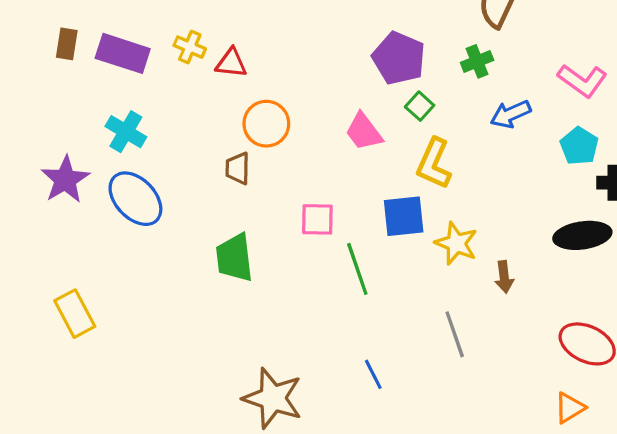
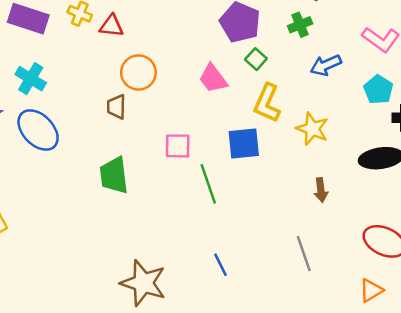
yellow star: (456, 243) -> (312, 129), moved
gray line: (455, 334) -> (304, 254), moved

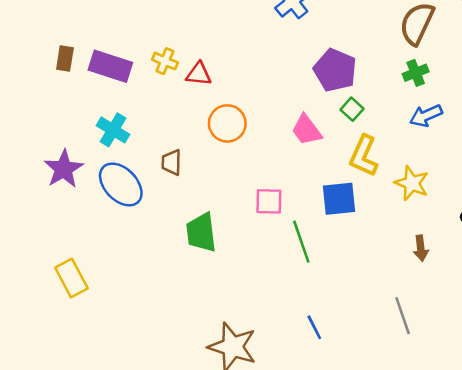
green cross: (300, 25) -> (416, 73), moved
brown trapezoid: (116, 107) -> (171, 162), moved

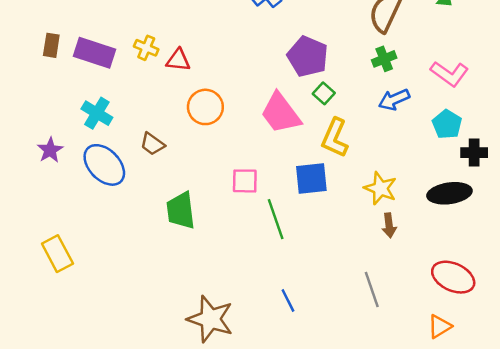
pink trapezoid: (306, 130) -> (281, 113), size x1.4
brown trapezoid: (171, 162) -> (152, 144), turned -55
purple star: (64, 169) -> (50, 150), size x0.7
yellow star: (412, 183) -> (380, 188), moved

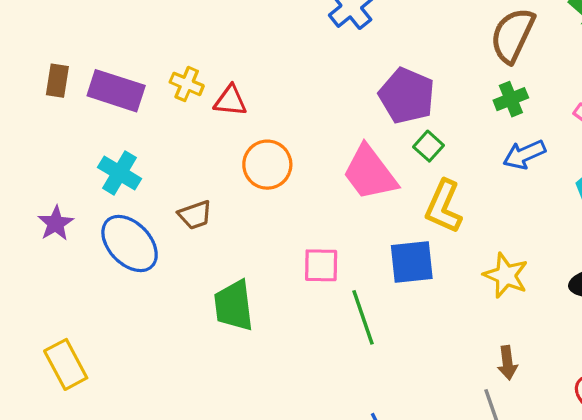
brown trapezoid: (152, 144) -> (195, 215), turned -55
brown arrow: (389, 225) -> (507, 363), moved

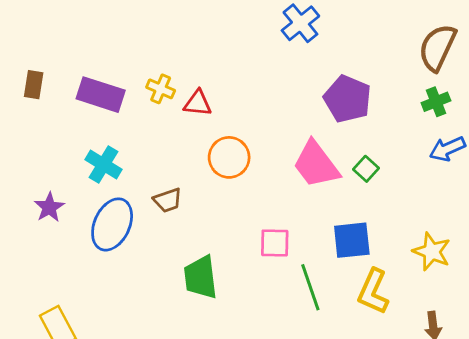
brown rectangle: (57, 81) -> (34, 85), moved
green square: (429, 146) -> (366, 169), moved
yellow L-shape: (444, 207) -> (373, 292), moved
blue ellipse: (130, 244) -> (112, 224), turned 69

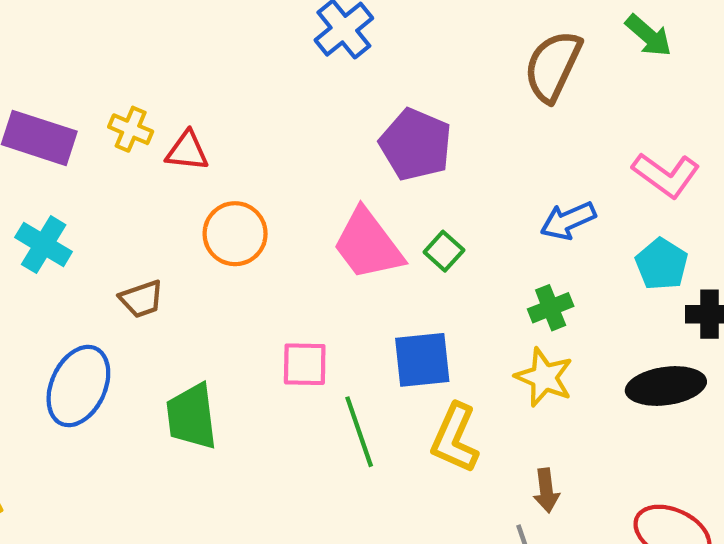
green cross: (436, 102) -> (551, 308), moved
blue ellipse: (112, 224) -> (78, 386), moved

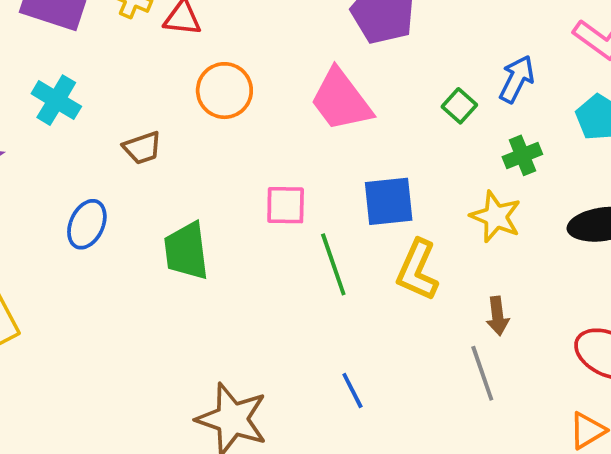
blue arrow: (568, 221) -> (517, 79), turned 141
green square: (444, 251) -> (459, 106), moved
green cross: (551, 308) -> (522, 155), moved
blue ellipse: (78, 386) -> (87, 224), size x0.7

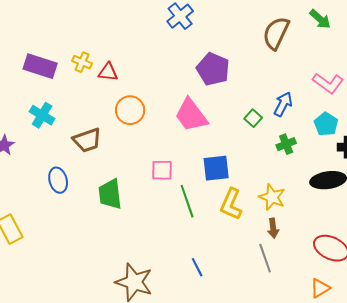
brown trapezoid: (142, 148) -> (87, 140), size x1.4
yellow star: (496, 217) -> (272, 197), moved
blue ellipse: (87, 224) -> (58, 180), turned -40

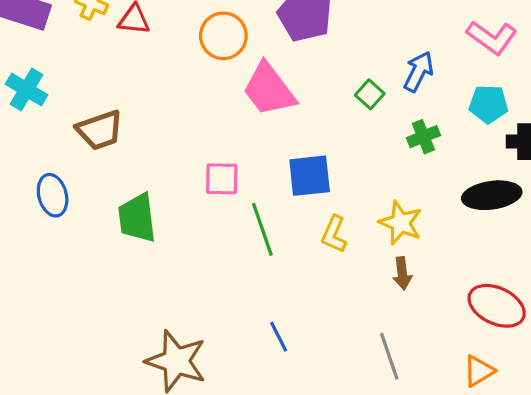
orange circle: (130, 110) -> (223, 36), moved
cyan pentagon: (326, 124) -> (488, 104), turned -30
yellow L-shape: (231, 204) -> (334, 234), size x0.7
gray line: (265, 258) -> (389, 356), moved

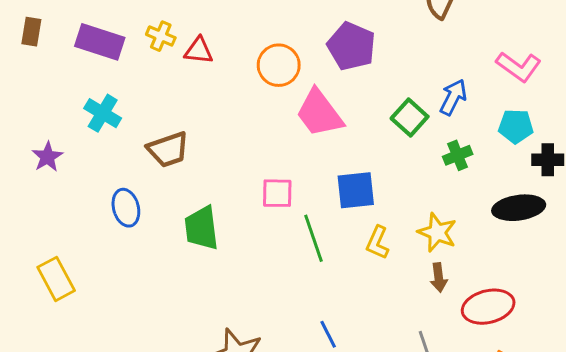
green square: (370, 94) -> (410, 118), size x1.4
red ellipse: (497, 306) -> (488, 307), moved, turned -39

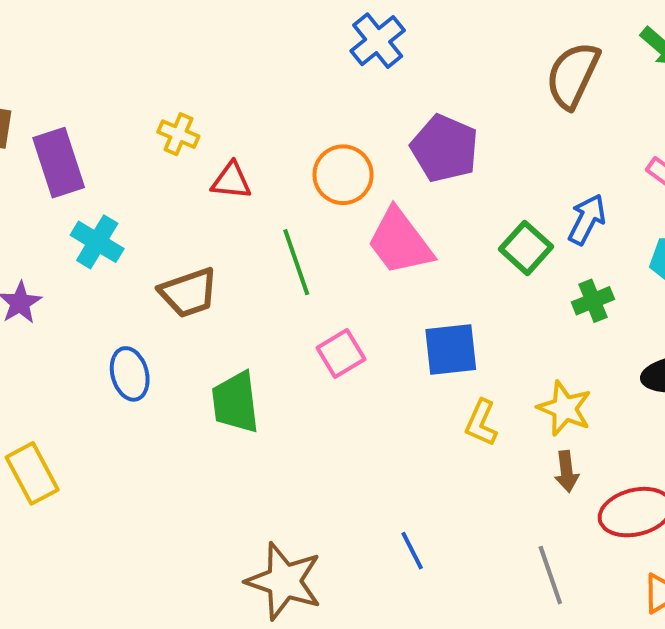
purple rectangle: (100, 42) -> (59, 163), moved, turned 54
red triangle: (199, 51) -> (231, 181), moved
pink square: (277, 193) -> (341, 354), turned -32
green line: (314, 238) -> (296, 262), moved

